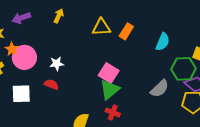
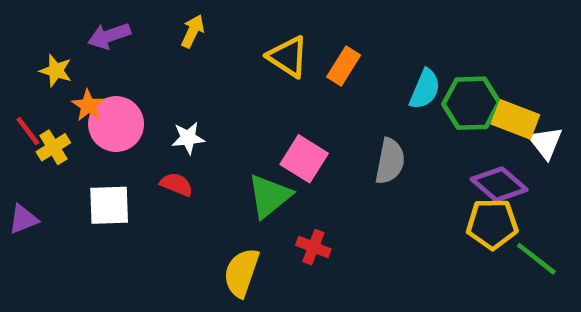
yellow triangle: (101, 27) -> (288, 57), turned 36
green hexagon: (183, 69) -> (471, 103), moved
gray semicircle: (160, 89) -> (390, 161), moved, turned -36
green triangle: (110, 90) -> (269, 196), moved

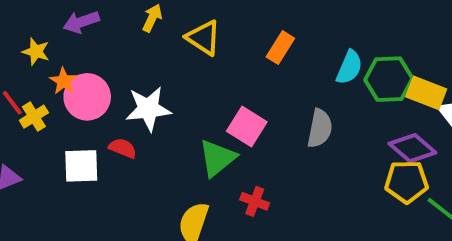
yellow triangle: (288, 57) -> (203, 38), moved
white star: (188, 138) -> (148, 109), size x1.6
red semicircle: (176, 184) -> (123, 148), moved

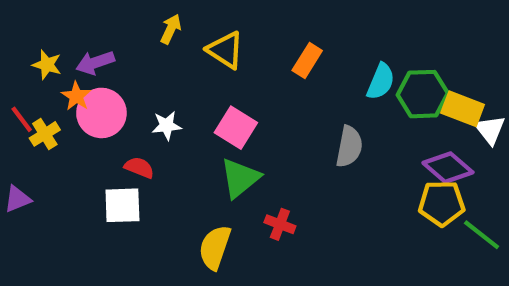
purple arrow: (81, 22) -> (95, 63), moved
white star: (148, 109) -> (167, 126), size x0.6
pink square: (247, 126) -> (236, 128), moved
white square: (81, 166) -> (122, 205), moved

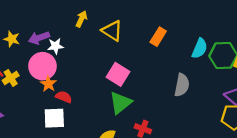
orange star: (76, 96) -> (48, 84), moved
white star: (167, 126) -> (55, 46), moved

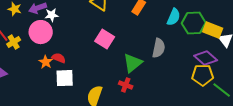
orange star: (48, 84) -> (46, 62), moved
green triangle: (120, 103) -> (133, 63), moved
white square: (54, 118) -> (65, 78), moved

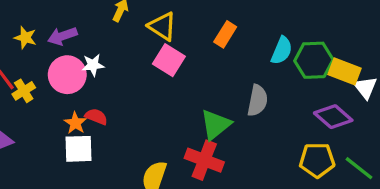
white star: (52, 15) -> (93, 65), moved
pink square: (105, 39) -> (169, 60), moved
yellow pentagon: (203, 75) -> (317, 160), moved
white square: (65, 78) -> (79, 149), moved
red cross: (126, 85) -> (204, 160), size x1.6

